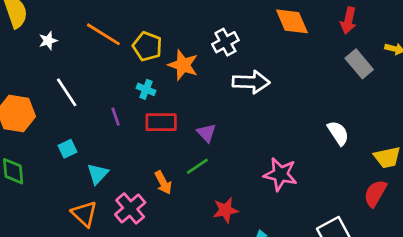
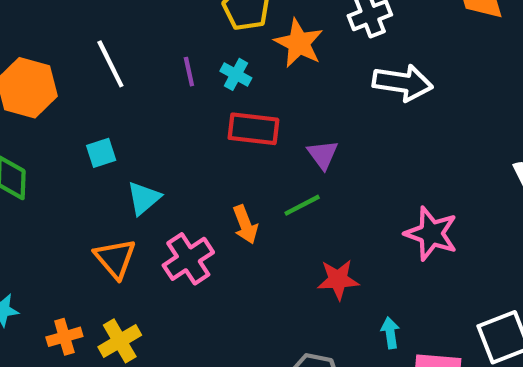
purple line: (116, 117) -> (189, 72), moved

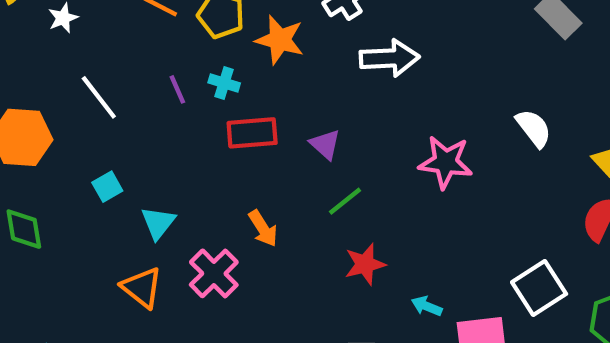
green line: (302, 205) -> (345, 201), moved
pink star: (431, 234) -> (446, 162), moved
cyan arrow: (390, 333) -> (427, 306), turned -48

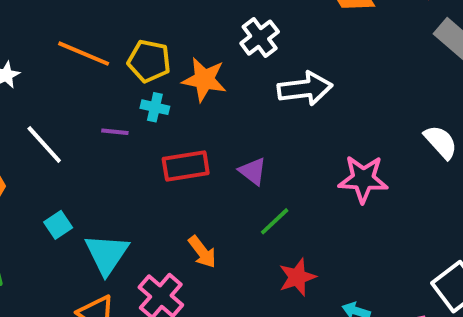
cyan cross: (224, 83) -> (155, 107), moved
purple line: (177, 89) -> (115, 132), turned -56
cyan triangle: (158, 223) -> (107, 254), size x1.4

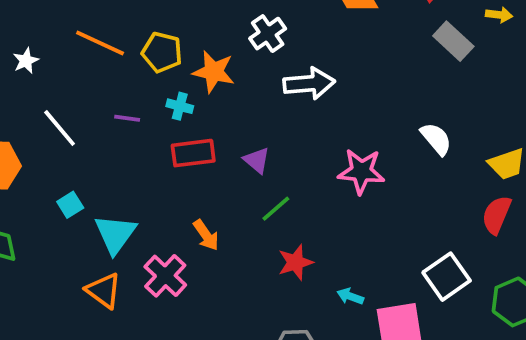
cyan cross: (155, 107) -> (180, 106), moved

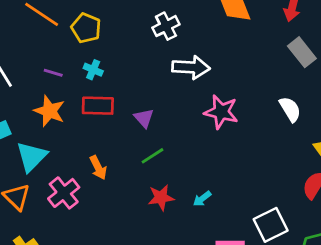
orange star: (214, 72) -> (49, 111), moved
white semicircle: (436, 139) -> (290, 109), moved
pink star: (361, 171) -> (221, 112), moved
cyan arrow: (350, 296) -> (202, 199), moved, turned -66

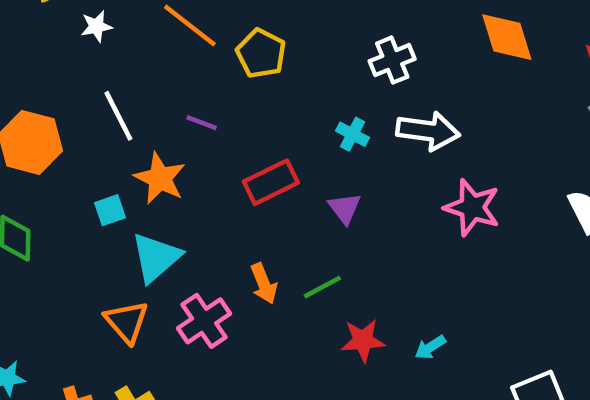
cyan cross: (93, 70) -> (352, 134), moved
red rectangle: (98, 106) -> (271, 182), turned -32
orange star: (49, 111) -> (160, 178), moved
green line: (153, 156) -> (322, 287), moved

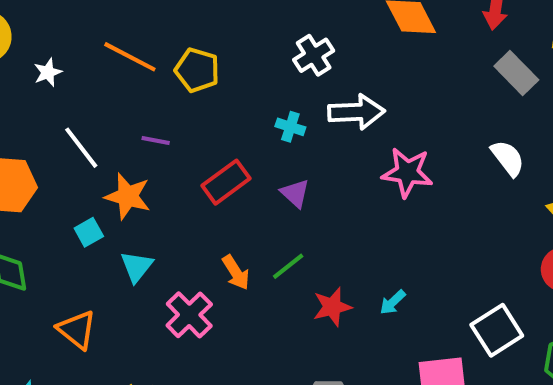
cyan triangle: (156, 257) -> (137, 267), size x0.7
orange triangle: (127, 322) -> (77, 330), moved

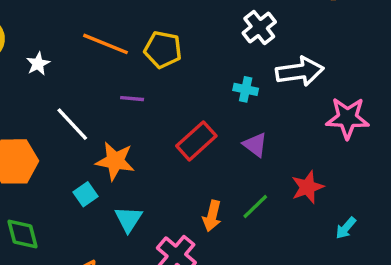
purple line: (156, 141) -> (132, 99), moved
orange arrow: (236, 273) -> (212, 216), turned 52
red star: (332, 307) -> (307, 187), moved

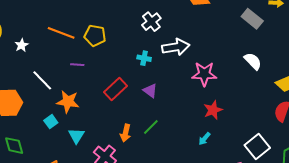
red star: (307, 187) -> (213, 110), moved

